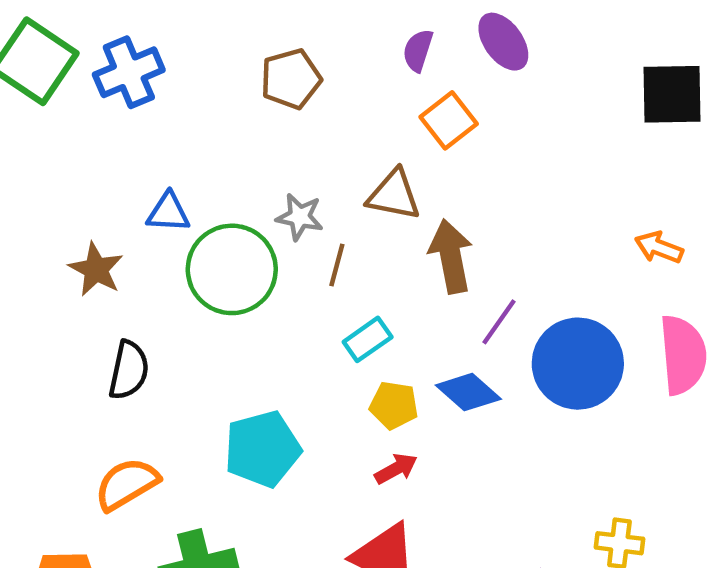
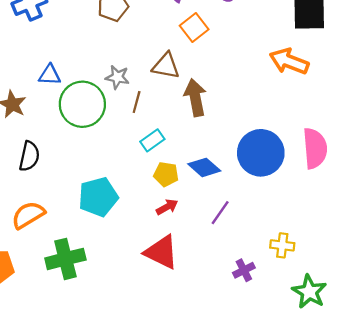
orange arrow: (659, 247) -> (289, 61), moved, size x1.6
purple line: (499, 322) -> (220, 213), moved

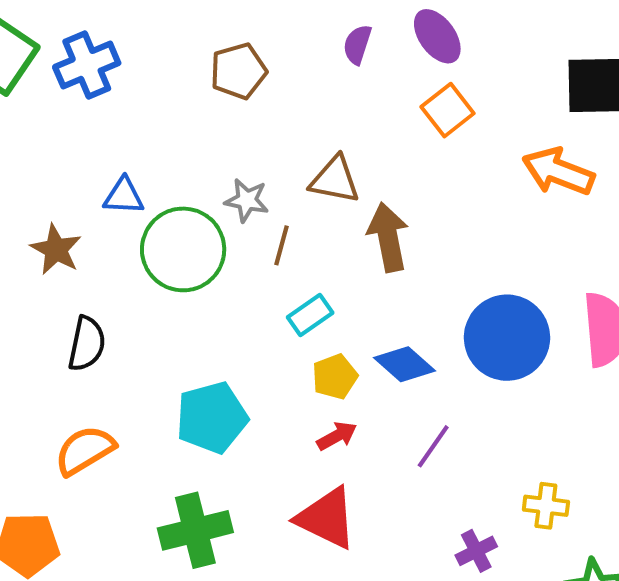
orange square: (194, 27) -> (448, 110), moved
yellow pentagon: (166, 174) -> (335, 377), turned -30
green cross: (65, 259) -> (195, 530), moved

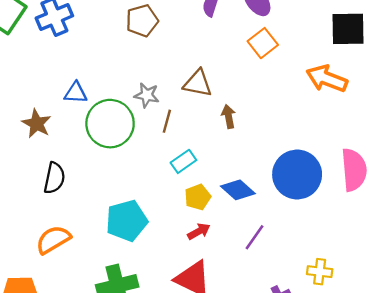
brown arrow: (388, 237) -> (228, 116), size x0.6

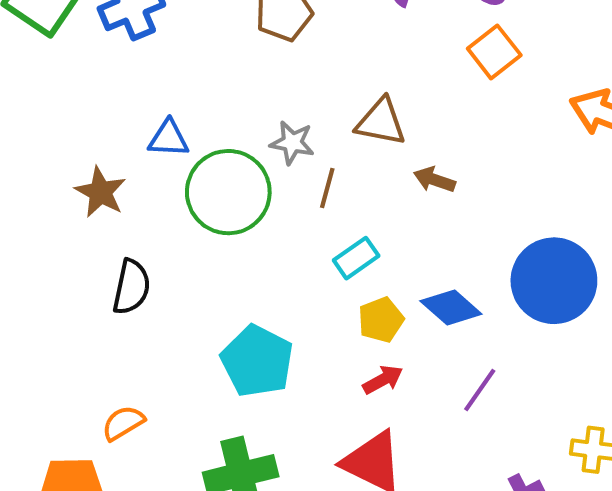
brown arrow: (228, 116) -> (434, 180), turned -60
cyan pentagon: (127, 221) -> (257, 361), turned -30
orange semicircle: (53, 240) -> (123, 423), moved, size x0.7

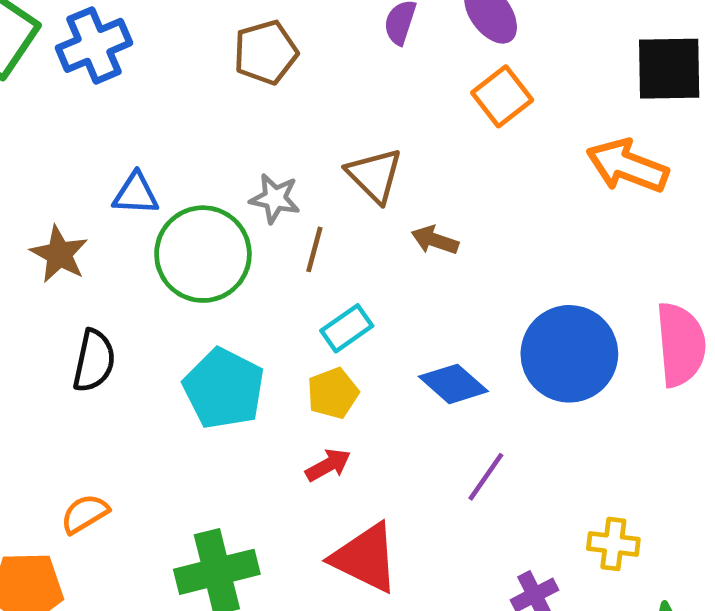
brown triangle: (381, 122) -> (375, 175), turned 34
yellow pentagon: (381, 320) -> (333, 393), moved
cyan pentagon: (257, 361) -> (224, 389), moved
red arrow: (383, 380) -> (328, 465), moved

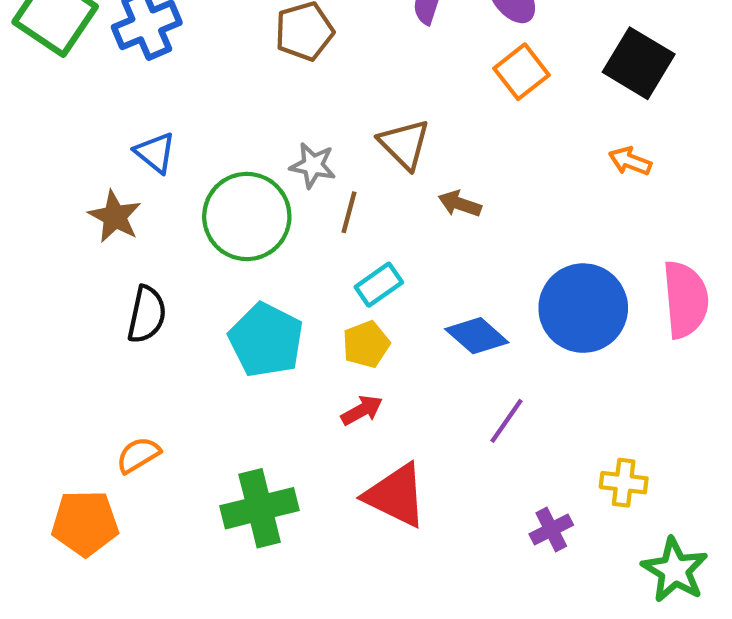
black square: (669, 69) -> (639, 63), moved, turned 32
orange arrow: (627, 166) -> (630, 161), moved, size x0.6
blue triangle: (136, 194) -> (155, 153), moved, turned 36

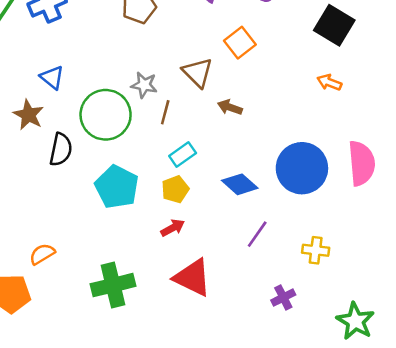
orange square: (521, 72) -> (240, 43), moved
black semicircle: (147, 314) -> (61, 150), moved
yellow cross: (624, 483) -> (316, 250), moved

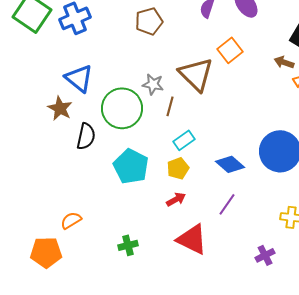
brown triangle: (198, 72) -> (196, 74), size x1.4
blue triangle: (52, 77) -> (79, 78), size x1.4
brown arrow: (230, 107) -> (284, 62), moved
purple line: (257, 234) -> (227, 204), moved
green cross: (113, 285) -> (128, 245), size x0.6

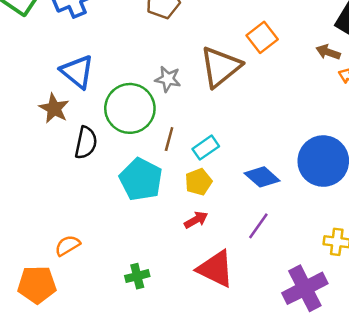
brown triangle: (196, 74) -> (220, 67), turned 36
brown line: (170, 106) -> (169, 139), moved
purple cross: (265, 255) -> (305, 288), size x1.8

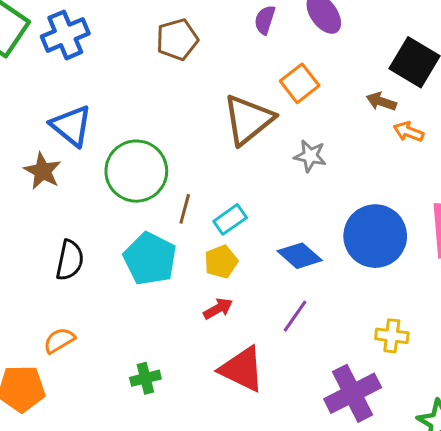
gray star: (168, 79) -> (310, 156), moved
black semicircle: (86, 143) -> (70, 260), moved

